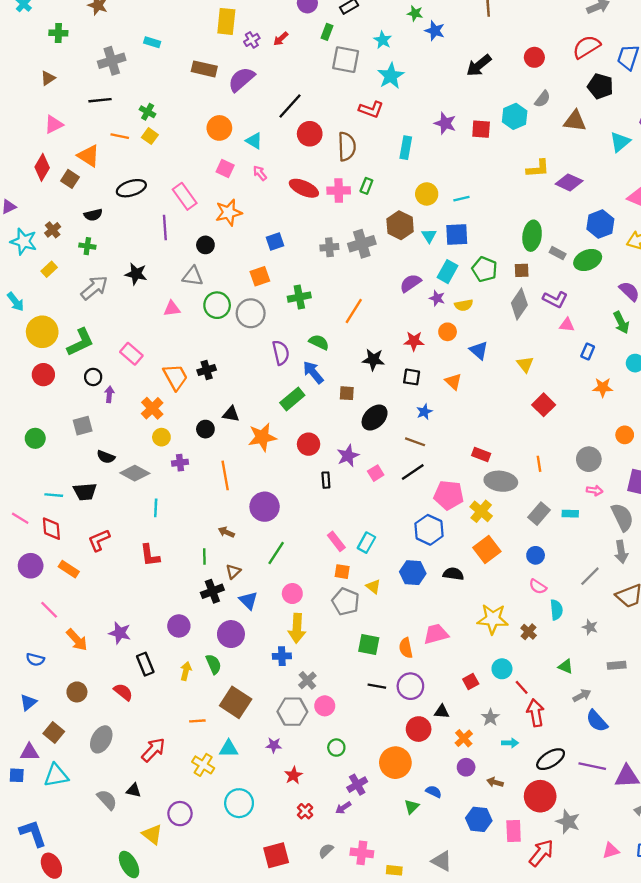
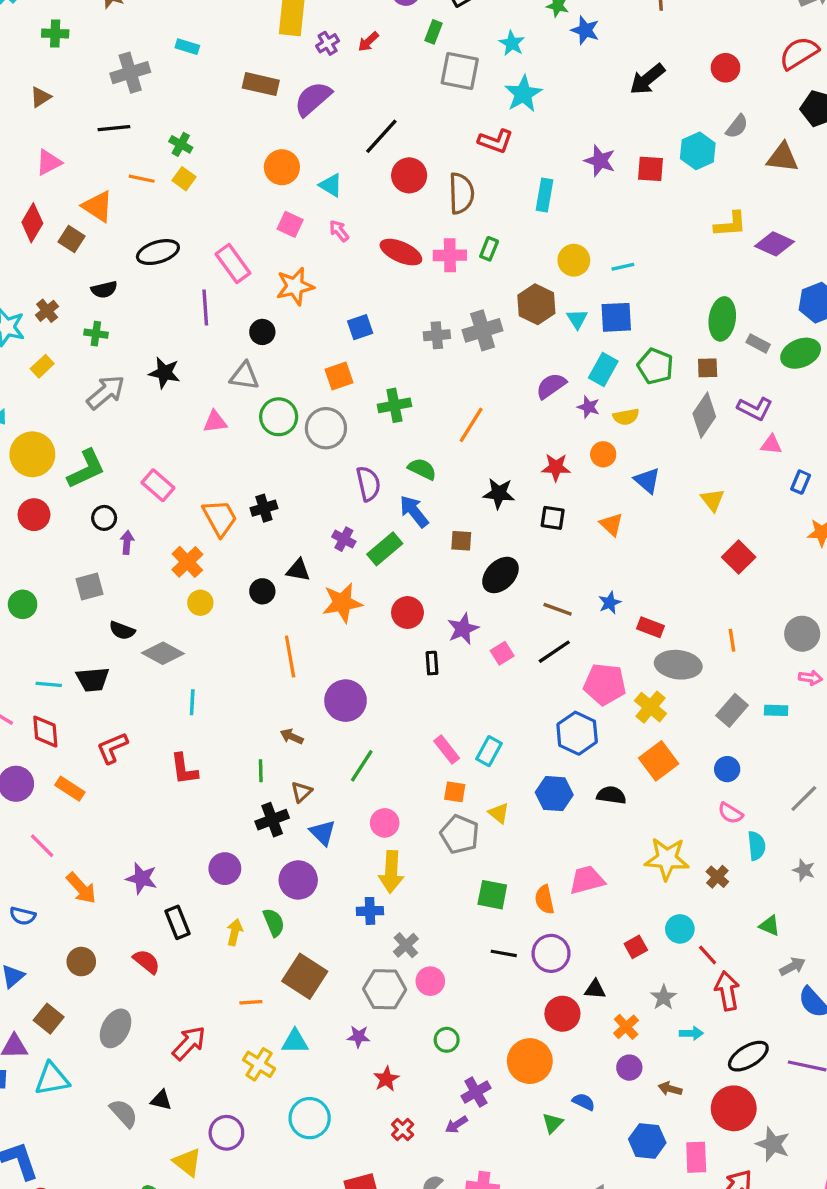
blue star: (424, 412) -> (610, 603), moved
purple cross: (180, 463) -> (344, 539), moved, turned 35

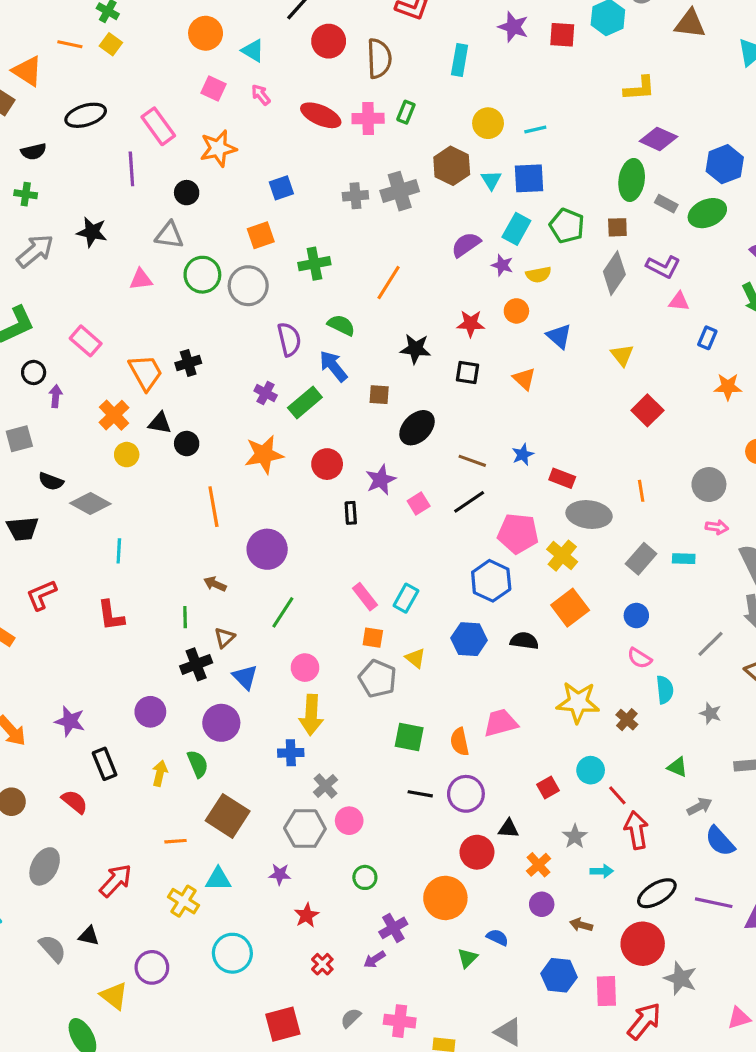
purple diamond: (774, 244) -> (658, 139), moved
black triangle: (298, 570) -> (160, 423), moved

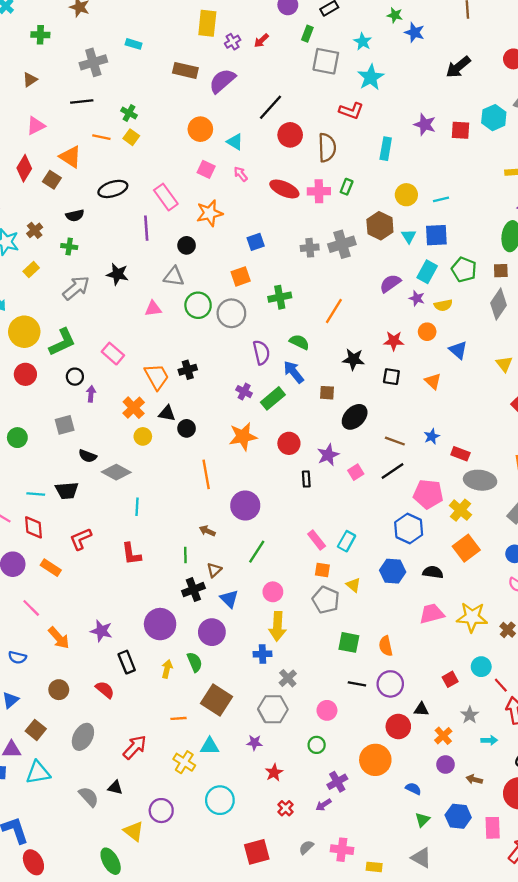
purple circle: (150, 712) -> (160, 624), size x1.4
pink trapezoid: (501, 723) -> (432, 614), moved
pink circle: (349, 821) -> (327, 710), moved
green triangle: (468, 958) -> (422, 820), moved

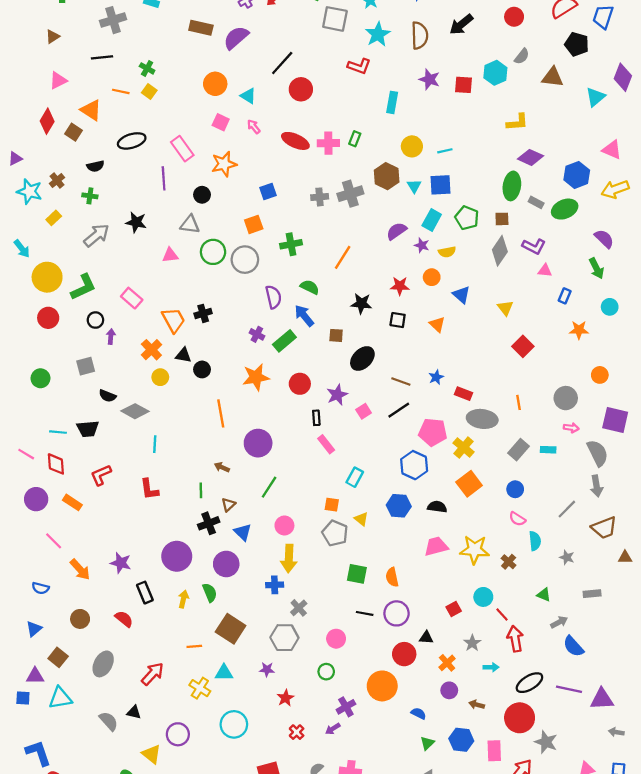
brown semicircle: (327, 148) -> (420, 35), moved
pink rectangle: (317, 540) -> (326, 444), moved

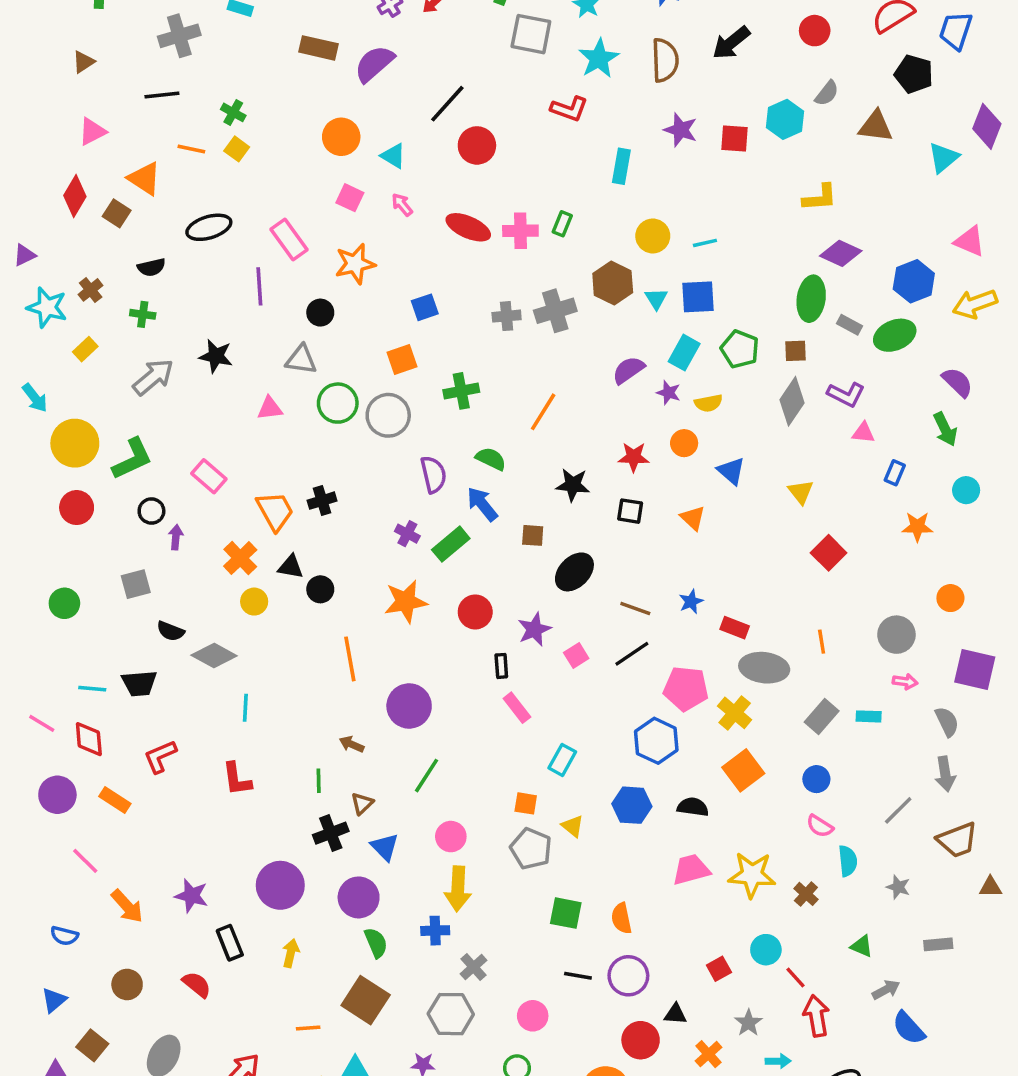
gray semicircle: (598, 453) -> (947, 722), size x0.7
green semicircle: (210, 593) -> (376, 943), moved

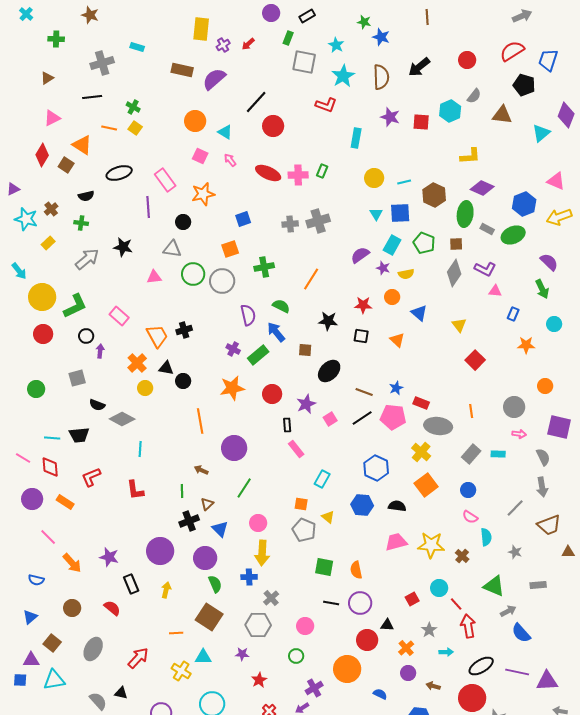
brown hexagon: (613, 283) -> (434, 195), moved
pink pentagon: (686, 689) -> (393, 417), moved
green triangle: (862, 946) -> (494, 586), size x1.6

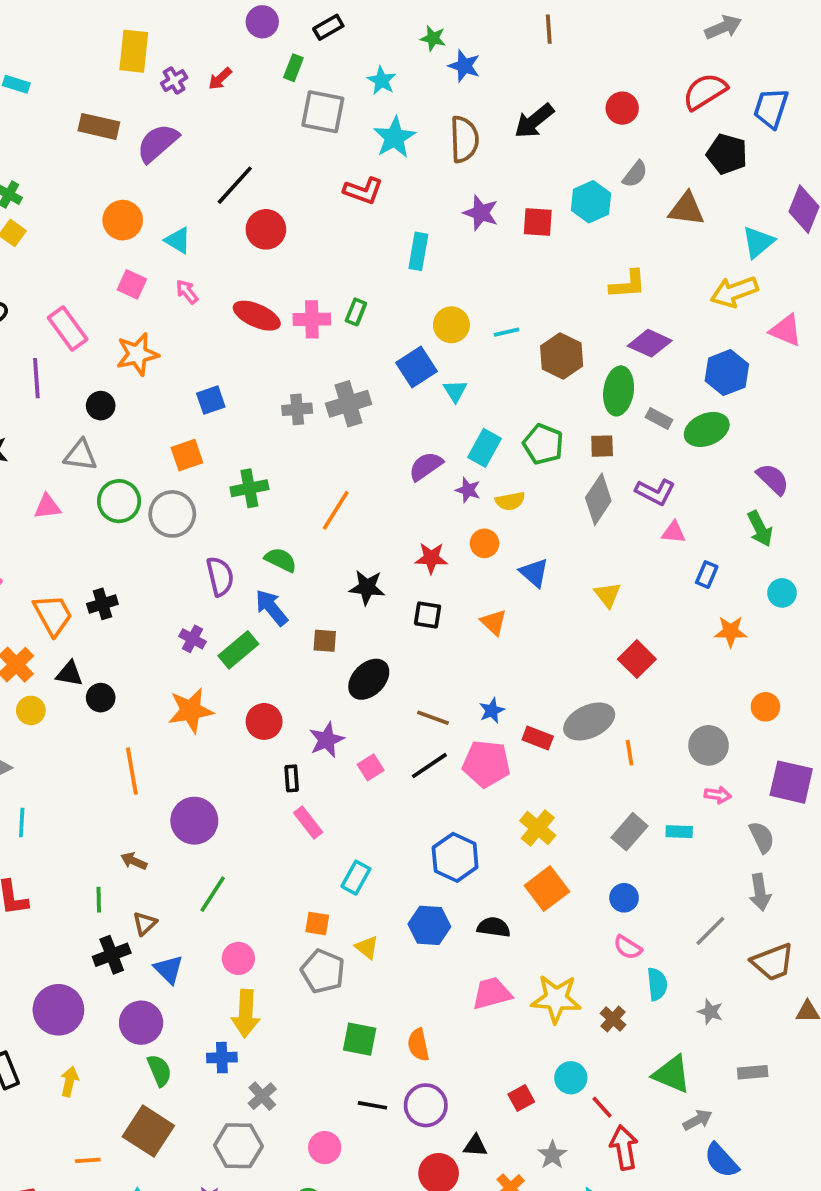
blue square: (400, 213) -> (417, 367), moved, turned -30
yellow arrow: (559, 217) -> (734, 292), moved
gray ellipse: (438, 426) -> (589, 721), moved, turned -32

